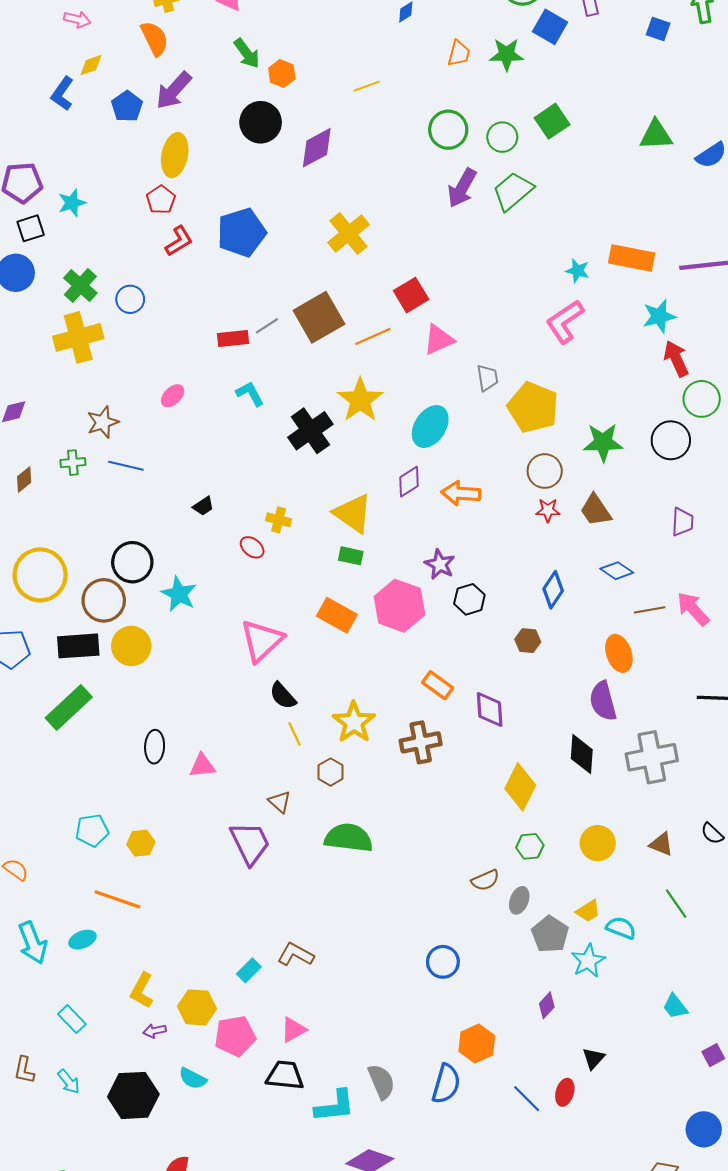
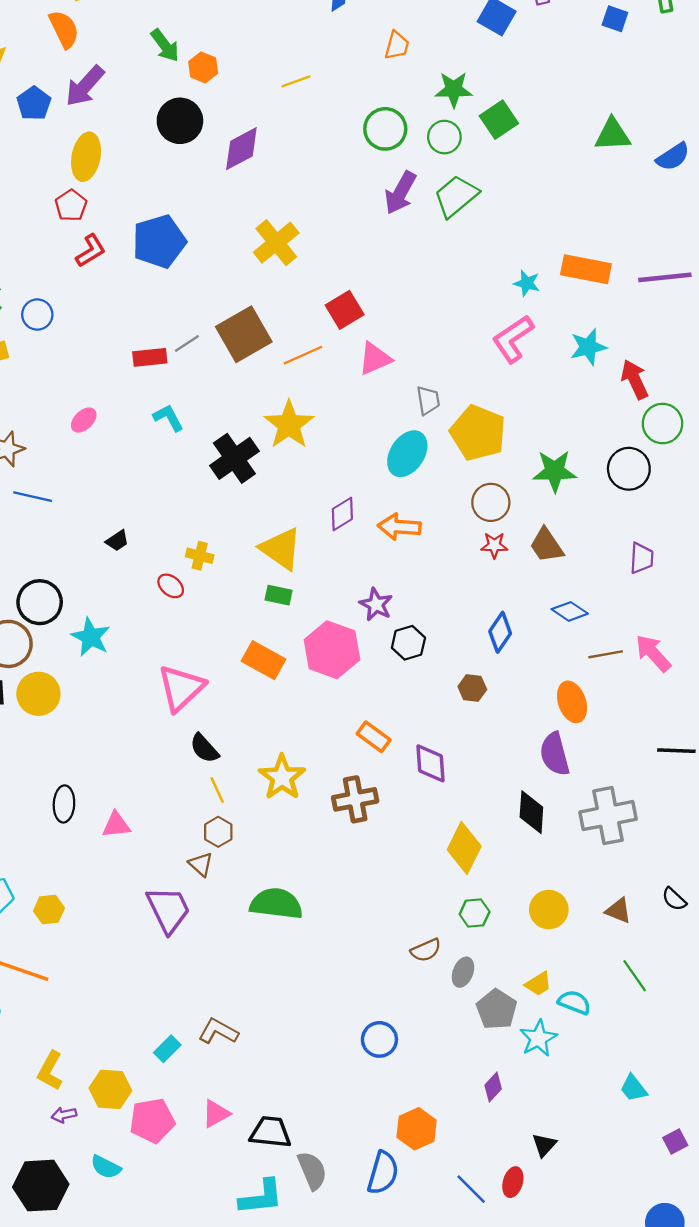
green star: (507, 54) -> (454, 89), moved
cyan star: (659, 316) -> (588, 347), moved
cyan ellipse: (430, 427) -> (407, 454), moved
brown hexagon: (331, 772) -> (218, 832), moved
black trapezoid: (285, 1075) -> (270, 1132), moved

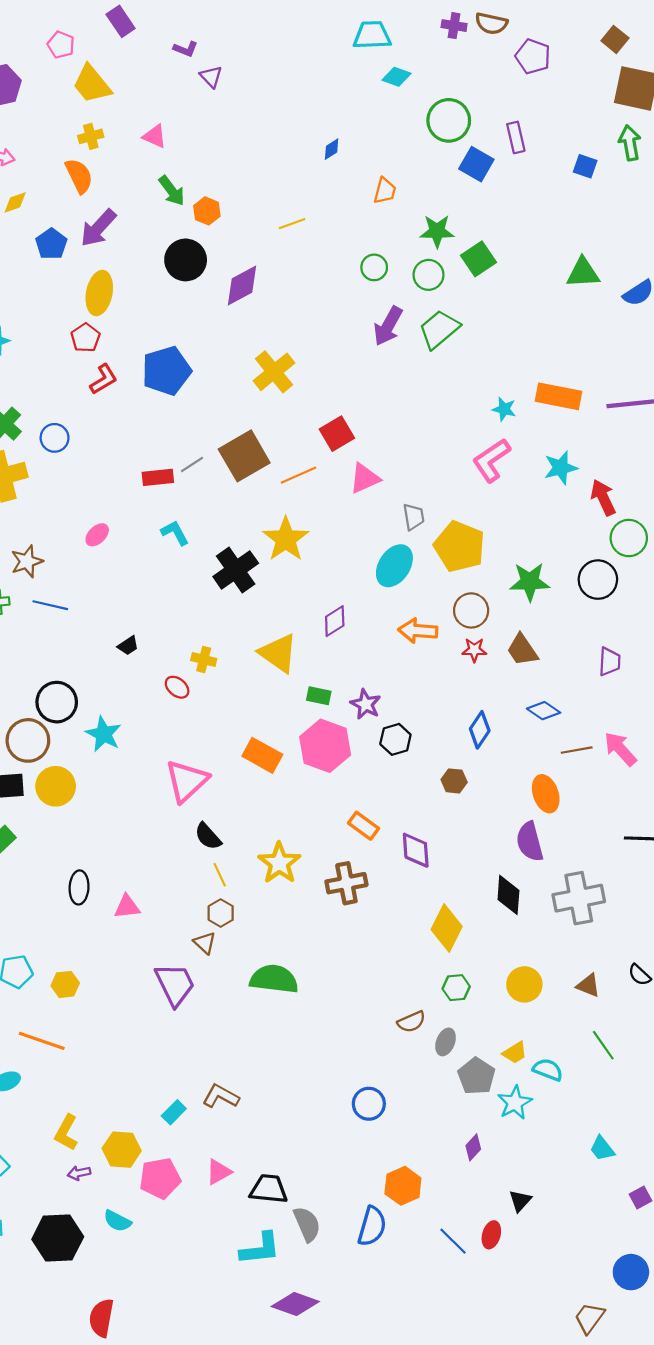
green circle: (385, 129) -> (374, 267), size x0.7
orange arrow: (399, 527) -> (418, 631), moved
green rectangle: (279, 595) -> (319, 696), moved

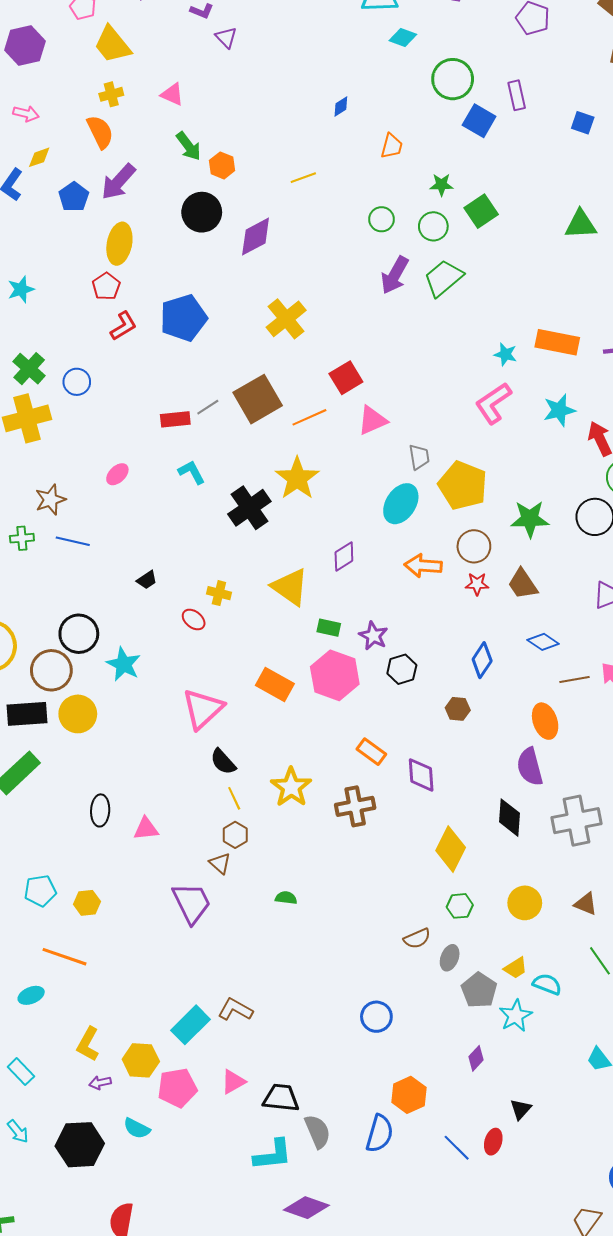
green star: (437, 231) -> (441, 185), size x0.7
green semicircle: (274, 979) -> (286, 898), size x0.5
cyan rectangle: (174, 1112) -> (191, 1025), size x1.6

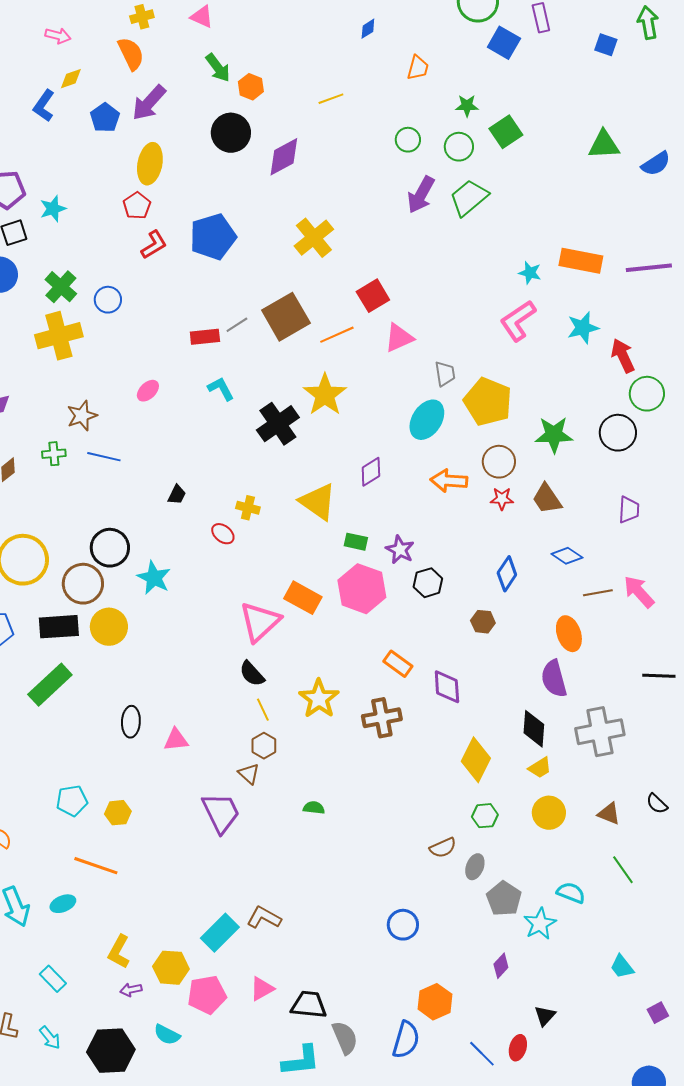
black trapezoid: (147, 580) -> (177, 495), turned -30
pink triangle: (203, 709) -> (260, 622), moved
yellow trapezoid: (516, 968) -> (540, 768), moved

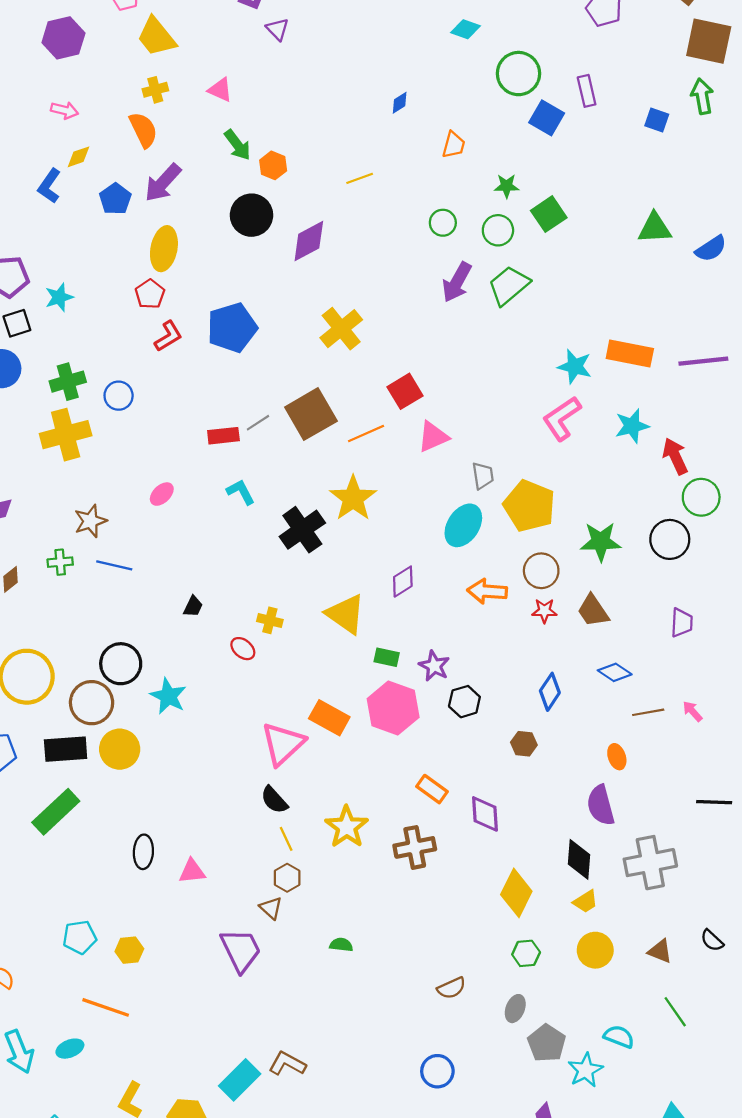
cyan star: (530, 273) -> (575, 366), size x1.4
green cross: (61, 287) -> (68, 382), turned 32
pink arrow: (639, 592) -> (693, 711), size x0.6
orange ellipse: (569, 634) -> (617, 757), size x0.7
brown semicircle: (443, 848) -> (451, 988), moved

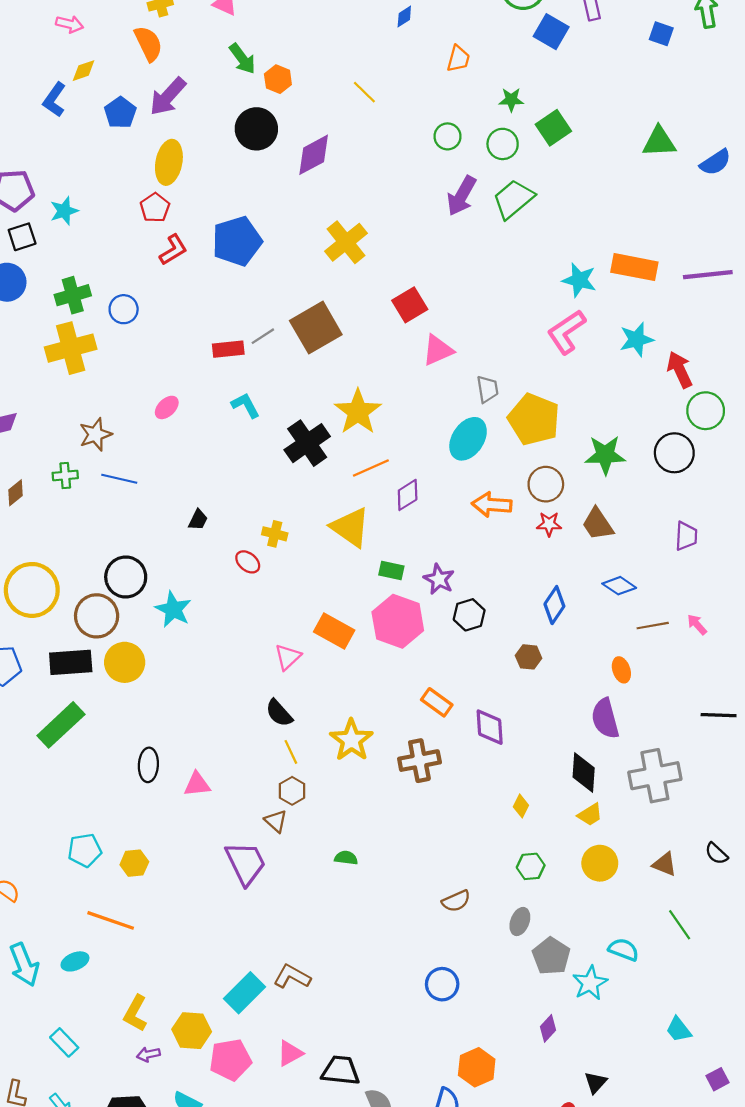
yellow line: (360, 178) -> (364, 92), turned 64
orange line: (366, 433) -> (371, 468), moved
pink triangle: (283, 744) -> (288, 657), size x0.6
yellow diamond: (516, 893) -> (521, 806), size x0.5

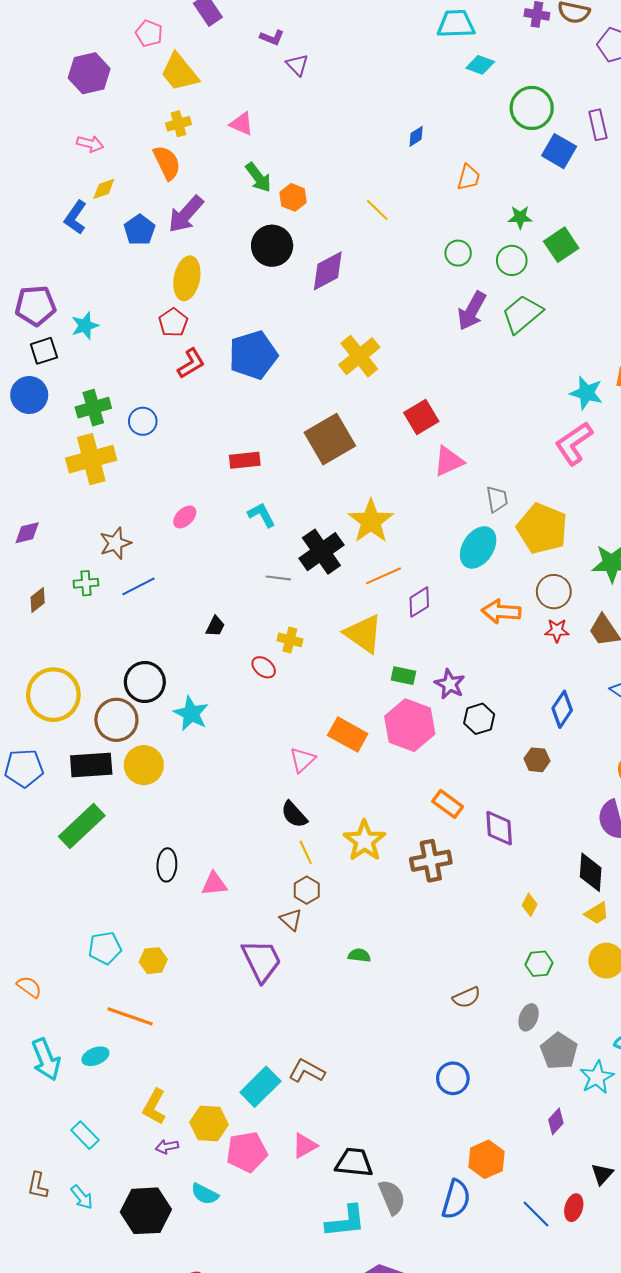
gray line: (263, 336) -> (278, 578), moved, turned 40
blue line: (119, 479) -> (139, 586), turned -40

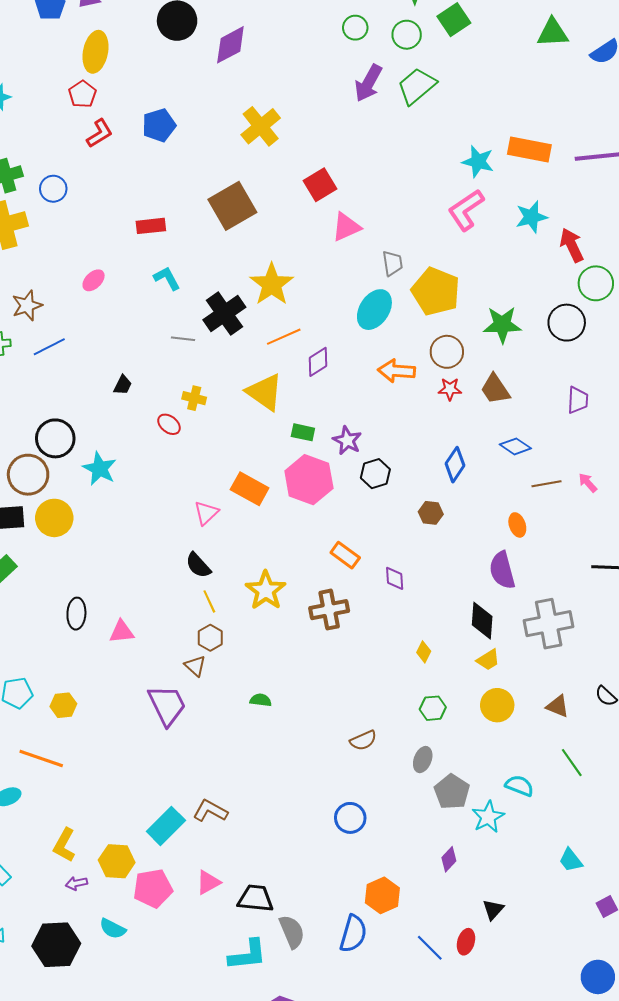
blue pentagon: (253, 355) -> (159, 125), size x0.7
purple diamond: (499, 828) -> (395, 578), size x0.7

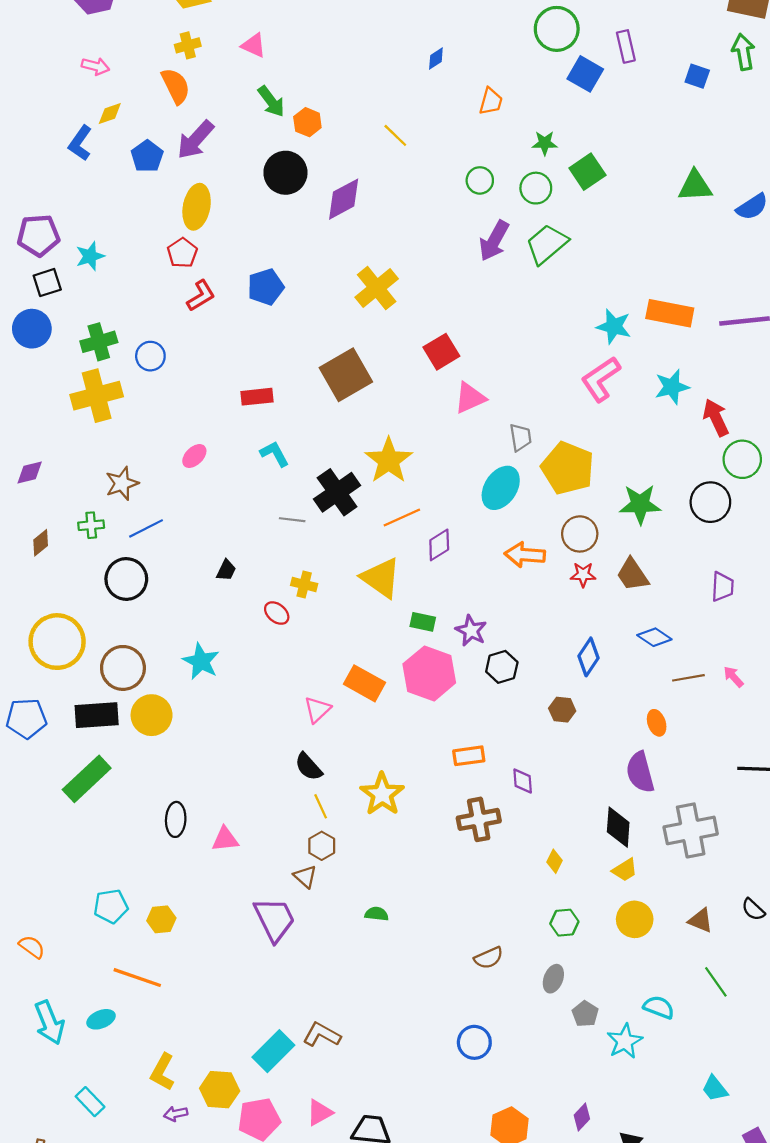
black circle: (55, 438) -> (126, 579), moved
orange rectangle: (345, 555) -> (469, 756), turned -44
brown cross: (329, 610) -> (479, 819), moved
gray pentagon: (452, 792) -> (585, 1014), size x0.7
purple diamond: (449, 859) -> (582, 1117), moved

